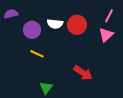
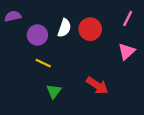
white semicircle: (55, 24) -> (64, 28), turned -77
pink triangle: (106, 35) -> (127, 51), moved
green triangle: (46, 88) -> (54, 91), moved

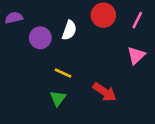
red circle: (90, 29) -> (103, 15), moved
yellow line: (43, 63) -> (63, 73), moved

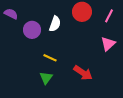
purple semicircle: (14, 18) -> (11, 14), turned 40

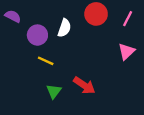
yellow line: (50, 58) -> (46, 61), moved
red arrow: (83, 73) -> (84, 85), moved

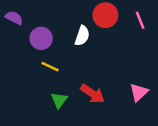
pink line: (128, 19) -> (140, 20), turned -49
white semicircle: (64, 28) -> (82, 36), moved
pink triangle: (126, 51) -> (139, 92), moved

